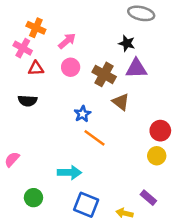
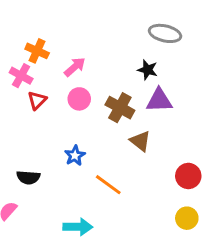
red triangle: (36, 68) -> (37, 100), turned -42
black semicircle: (28, 101) -> (28, 177), moved
blue star: (83, 114) -> (75, 156), moved
yellow circle: (157, 156) -> (187, 218), moved

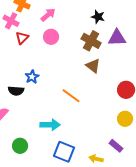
purple triangle: (159, 100) -> (117, 38), moved
brown cross: (120, 108) -> (91, 41), moved
blue star: (75, 156) -> (32, 77), moved

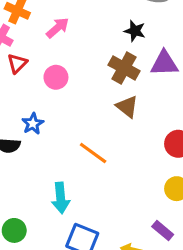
pink circle: (51, 37) -> (56, 77), moved
cyan arrow: (50, 125) -> (61, 198), turned 84

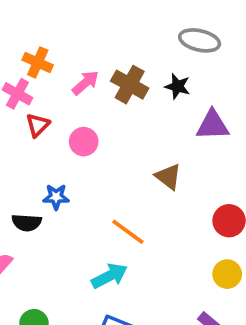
brown cross: (124, 68) -> (130, 85), moved
blue star: (33, 124) -> (56, 197), turned 30
cyan arrow: (61, 198) -> (109, 276), moved, turned -112

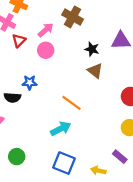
pink arrow: (86, 83) -> (46, 30), moved
black star: (178, 86) -> (92, 49), moved

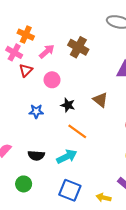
pink arrow: (46, 30) -> (47, 51), moved
black star: (92, 49) -> (68, 105), moved
black semicircle: (12, 98) -> (36, 156), moved

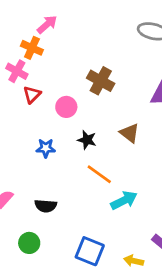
brown cross: (78, 47) -> (101, 81), moved
pink arrow: (47, 51) -> (47, 24), moved
cyan arrow: (67, 157) -> (124, 200), moved

